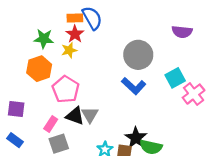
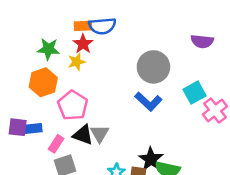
blue semicircle: (92, 18) -> (102, 26), turned 115
blue rectangle: (15, 140) -> (33, 128), moved, turned -42

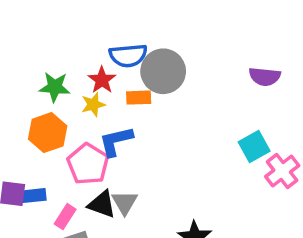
orange rectangle: (83, 26) -> (139, 98), moved
gray circle: (153, 67) -> (163, 71), moved
blue L-shape: (148, 102) -> (116, 141), moved, turned 124

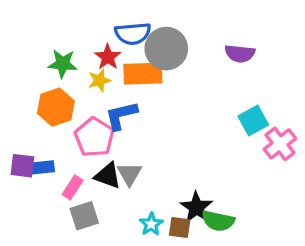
purple semicircle: (265, 77) -> (240, 54), moved
orange rectangle: (139, 98) -> (143, 74), size x1.6

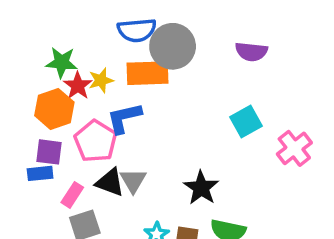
red star: (108, 57) -> (78, 86), moved
cyan square: (253, 120) -> (246, 122), moved
purple square: (22, 166) -> (49, 152), moved
black star: (196, 207) -> (201, 188), moved

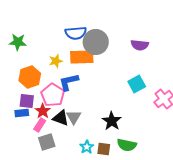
green star: (62, 62) -> (18, 42), moved
red star: (78, 86) -> (43, 111), moved

